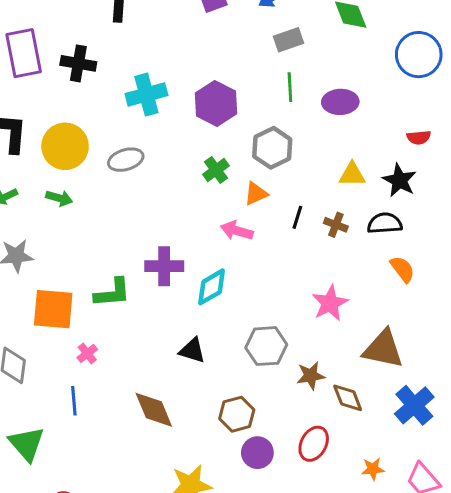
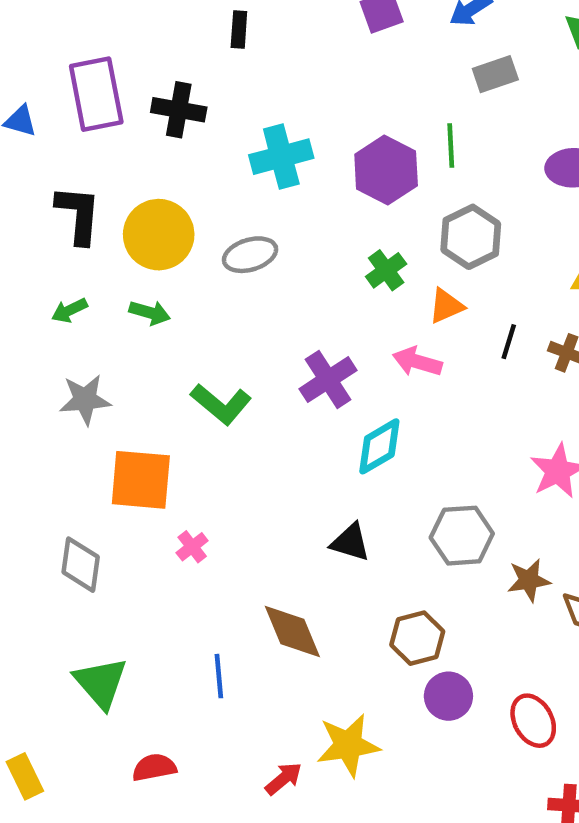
green line: (290, 87) -> (451, 145), moved
purple cross: (164, 266) -> (328, 380), moved, turned -33
green L-shape: (112, 293) -> (221, 404), moved, turned 45
blue line: (74, 401) -> (219, 676), moved
red ellipse: (314, 444) -> (533, 721), moved, turned -56

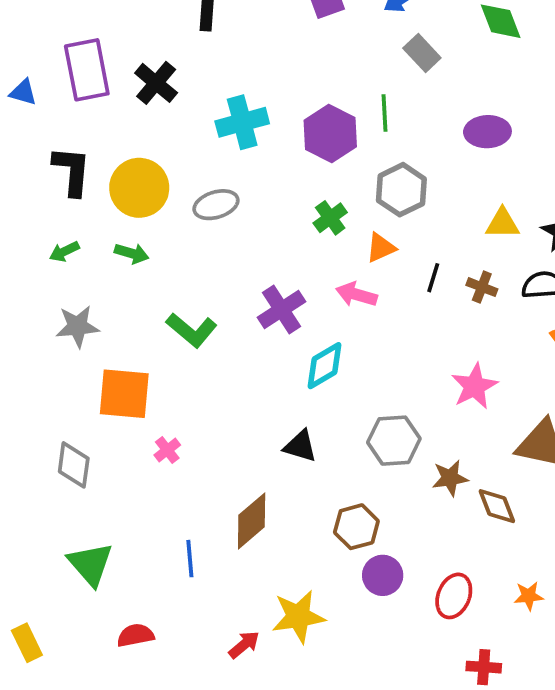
gray rectangle: (495, 74) -> (422, 53), turned 66
black cross: (179, 110) -> (156, 83), turned 30
brown diamond: (292, 631) -> (252, 521), turned 72
red ellipse: (533, 721) -> (454, 596), turned 51

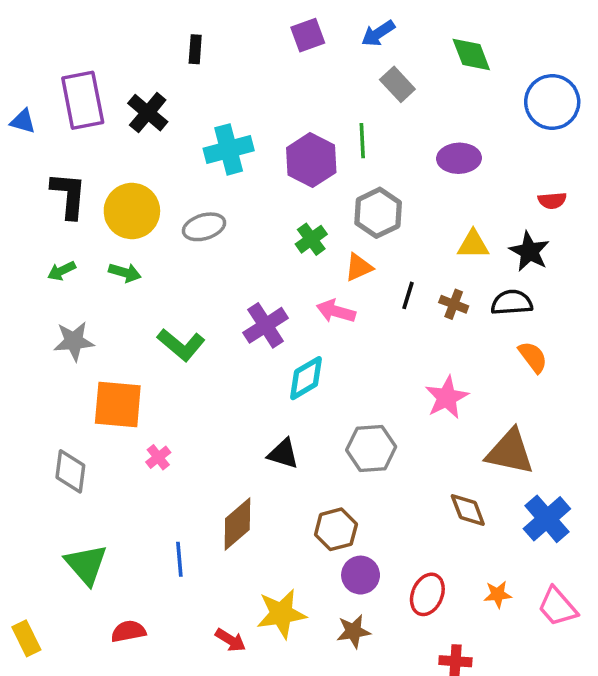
brown star: (450, 478) -> (353, 631), moved
red arrow: (244, 645) -> (230, 640), turned 72

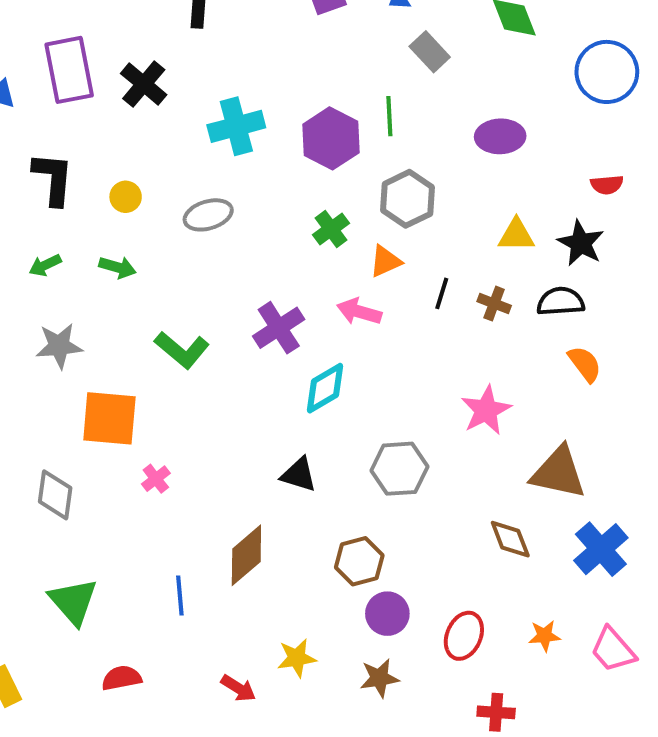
yellow circle: (132, 211) -> (126, 197), size x0.5
yellow star: (281, 614) -> (297, 658), size x0.7

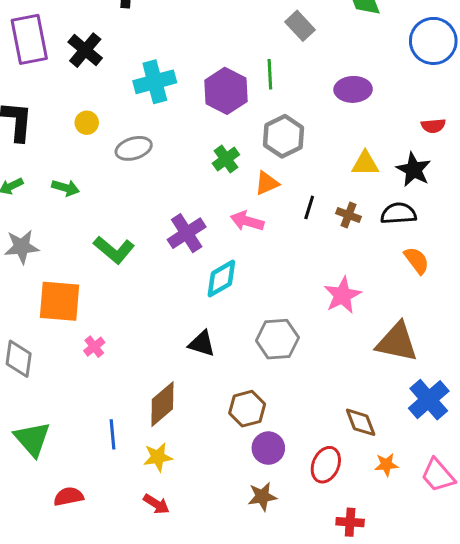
yellow circle: (126, 197) -> (87, 123), moved
brown diamond: (510, 539) -> (361, 422), moved
yellow star: (297, 658) -> (158, 457), moved

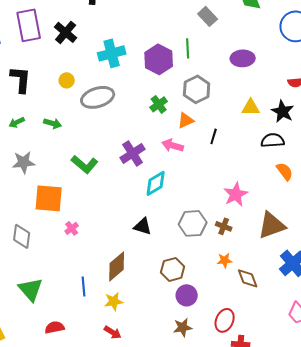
gray ellipse: (134, 148) -> (98, 97), size x1.4
brown cross: (349, 215) -> (224, 226), moved
brown triangle: (397, 342) -> (272, 225), turned -32
red ellipse: (326, 465) -> (225, 320), moved
orange star: (386, 465) -> (225, 260), moved

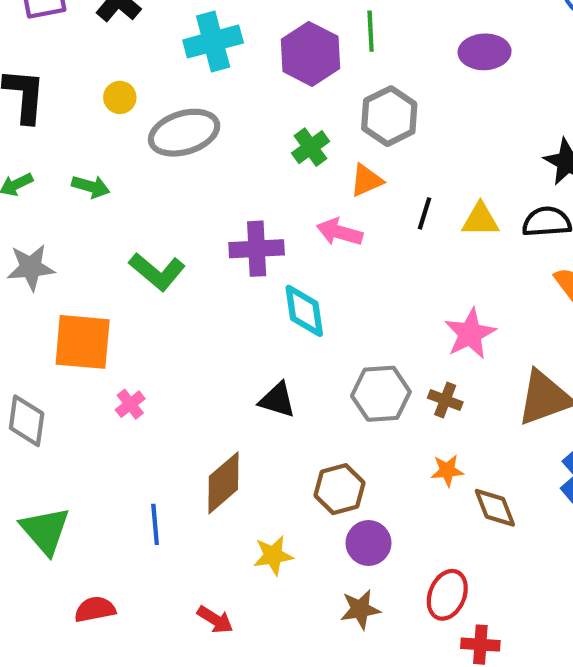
yellow triangle: (251, 107) -> (480, 220), moved
purple cross: (133, 153) -> (257, 249), turned 30
cyan diamond: (156, 183) -> (304, 311), turned -68
yellow star: (114, 301) -> (273, 555), moved

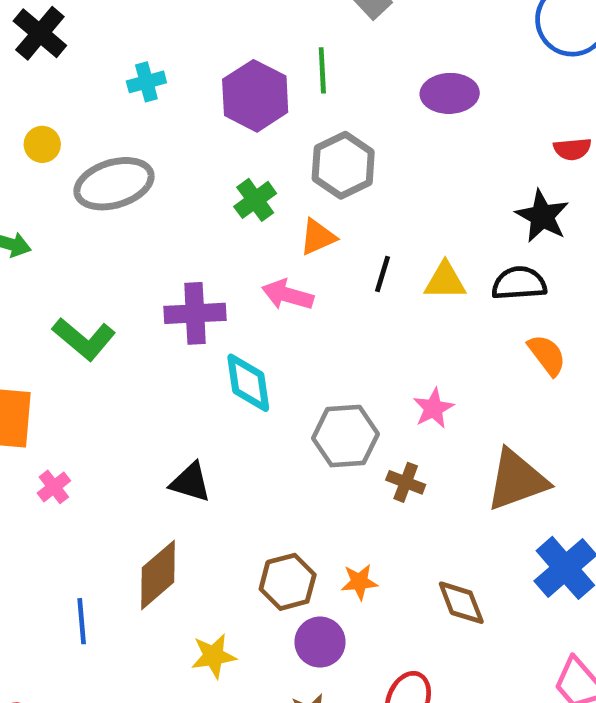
cyan cross: (213, 41) -> (146, 82), size x0.6
pink star: (470, 334) -> (433, 408), size x0.7
gray hexagon: (381, 394) -> (345, 436), moved
black triangle: (277, 400) -> (190, 482), moved
orange star: (447, 470) -> (359, 582), moved

